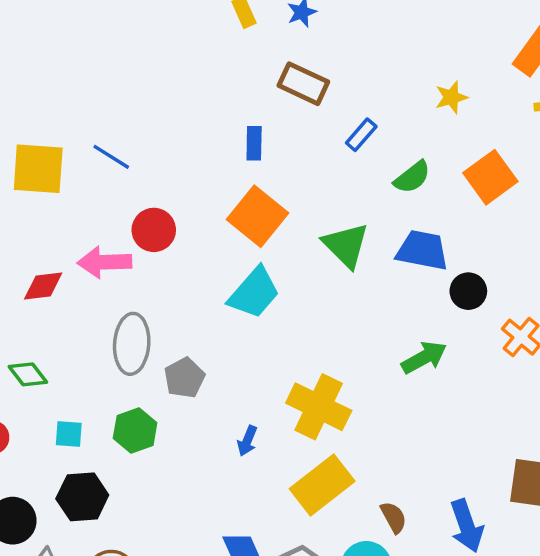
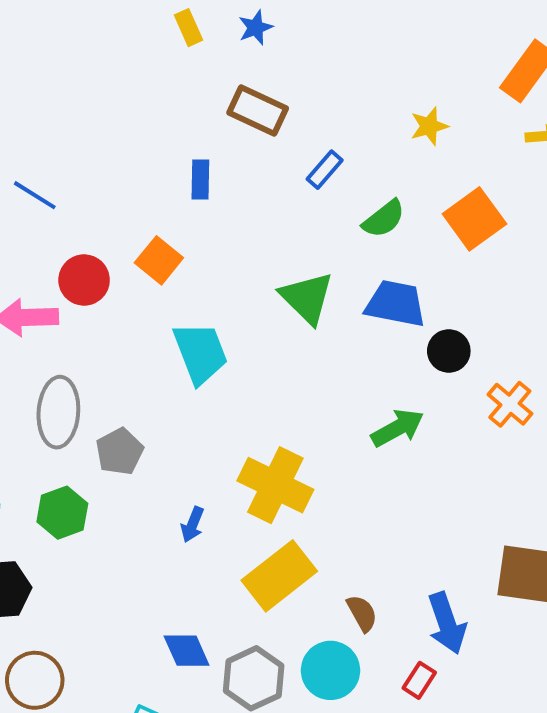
orange square: (257, 216) -> (159, 260), moved, size x0.7
cyan trapezoid: (254, 293) -> (200, 353), turned -62

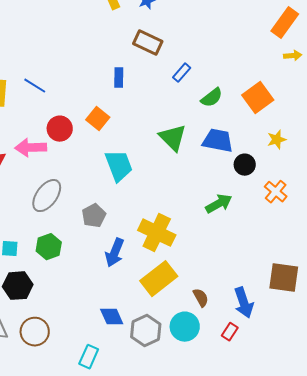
yellow star: (429, 126) -> (277, 140), moved
gray ellipse: (58, 412) -> (47, 196), turned 32
gray pentagon: (120, 452) -> (94, 216), moved
blue arrow: (192, 524) -> (115, 253), size x1.6

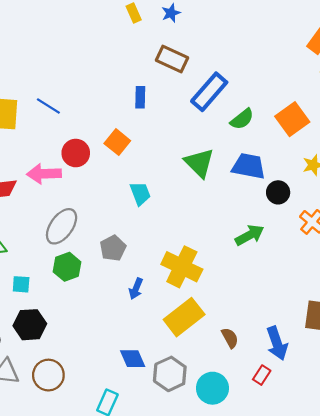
blue rectangle: (182, 73) -> (209, 92), size x1.8
cyan trapezoid: (119, 166) -> (140, 193), size x0.7
green hexagon: (49, 247) -> (67, 267), moved
blue arrow: (115, 253) -> (136, 289), size x0.7
cyan circle: (185, 327) -> (212, 388), moved

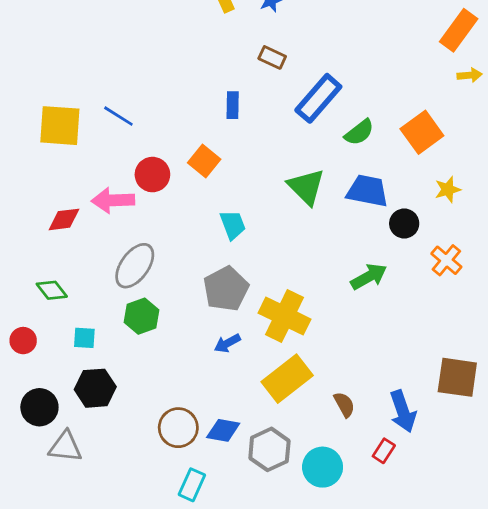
brown rectangle: (172, 59) -> (272, 57), size x0.7
gray pentagon: (113, 248) -> (226, 289), moved, size x1.4
blue arrow: (136, 289) -> (227, 343), turned 40
blue diamond: (133, 359) -> (223, 430), turned -56
brown circle: (48, 375) -> (178, 428), moved

